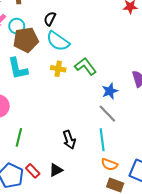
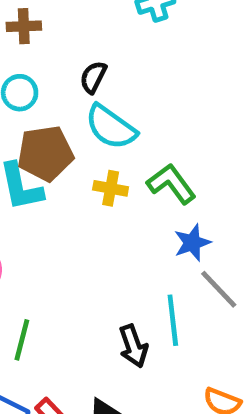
brown pentagon: (26, 40) -> (45, 153), moved
blue star: (110, 91) -> (192, 243), moved
cyan line: (102, 140) -> (173, 320), moved

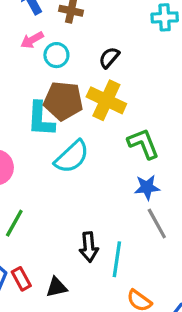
cyan semicircle: (111, 127) -> (72, 157), moved, turned -93
yellow cross: (111, 188) -> (106, 100), moved, size x1.6
cyan line: (173, 320) -> (117, 259), moved

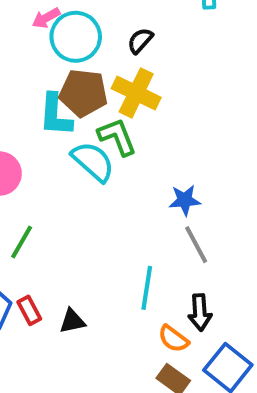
cyan circle: (56, 55) -> (76, 37), size x1.6
green L-shape: (143, 144) -> (117, 137), moved
cyan semicircle: (72, 157) -> (93, 162), turned -96
black arrow: (89, 247) -> (200, 312), moved

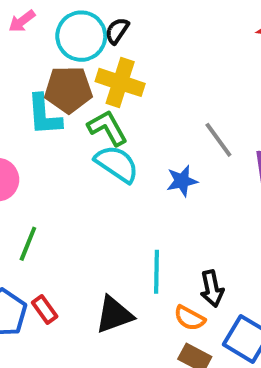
cyan circle: (76, 37) -> (81, 36), moved
cyan semicircle: (93, 162) -> (117, 164), moved
gray line: (196, 245) -> (218, 140), moved
black triangle: (72, 321) -> (114, 315), moved, size x1.5

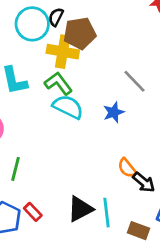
brown pentagon: (68, 90) -> (80, 33), moved
cyan line: (157, 272) -> (106, 213), moved
black arrow: (212, 289) -> (144, 182), turned -30
orange semicircle: (190, 318) -> (127, 168), moved, turned 30

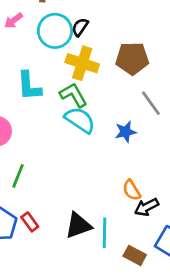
brown pentagon: (80, 33) -> (132, 58), moved
black arrow: (144, 182) -> (147, 207), turned 105

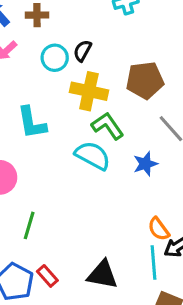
cyan circle: (55, 31) -> (55, 58), size x0.7
green L-shape: (73, 95) -> (108, 126), moved
black triangle: (78, 225) -> (102, 275), turned 36
cyan line: (105, 233) -> (154, 262), moved

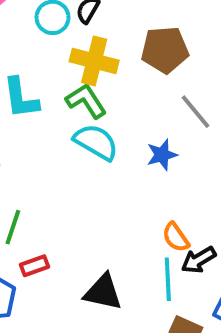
green L-shape: (108, 126) -> (86, 101), moved
red rectangle: (47, 276) -> (35, 266), moved, turned -70

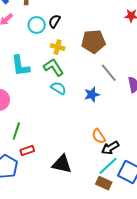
yellow cross: (94, 61) -> (58, 47), size x0.6
cyan semicircle: (96, 142) -> (58, 88), size x0.7
cyan line: (168, 279) -> (108, 166), moved, turned 50

